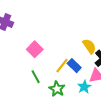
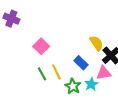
yellow line: (62, 66) -> (56, 72), moved, turned -63
green star: (57, 89) -> (73, 86), moved

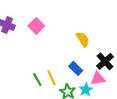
yellow semicircle: (96, 43) -> (83, 39), moved
pink square: (41, 46) -> (36, 26), moved

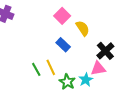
pink square: (36, 26) -> (62, 16), moved
blue rectangle: (76, 68) -> (63, 45), moved

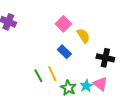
black cross: (105, 51) -> (105, 58), turned -36
pink triangle: (98, 68) -> (100, 84), moved, turned 49

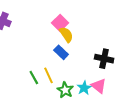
yellow semicircle: (83, 36) -> (66, 35), moved

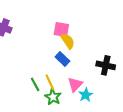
pink square: (60, 23) -> (61, 30), turned -35
pink triangle: (99, 86) -> (75, 84), moved, turned 35
green star: (65, 90) -> (53, 97), moved

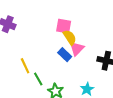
yellow line: (50, 82) -> (25, 66), moved
pink triangle: (75, 84) -> (77, 49), moved

